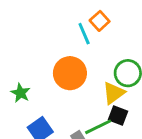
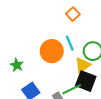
cyan line: (84, 34) -> (70, 43), moved
black square: (118, 116) -> (86, 81), size x1.5

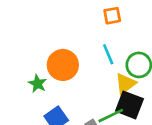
orange square: (73, 14) -> (112, 16), turned 32
orange circle: (52, 51) -> (63, 65), moved

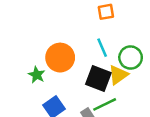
black square: (129, 105) -> (98, 79), moved

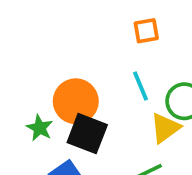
black square: (98, 79) -> (87, 134), moved

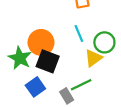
green star: (40, 128) -> (20, 58), size x1.5

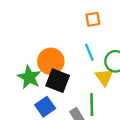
yellow triangle: (93, 58) -> (104, 77), turned -30
green line: (81, 85) -> (92, 104), turned -65

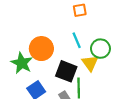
black square: (58, 81) -> (66, 71), moved

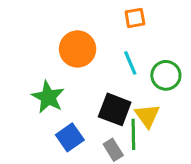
orange circle: (41, 49) -> (78, 49), moved
yellow triangle: (90, 63) -> (147, 116), moved

